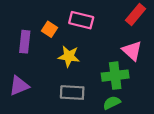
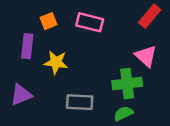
orange square: (50, 29) -> (48, 21), moved, turned 35
yellow star: (69, 56) -> (56, 62), moved

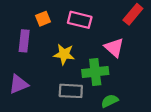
pink triangle: (146, 56) -> (114, 48), moved
yellow star: (56, 62) -> (64, 54), moved
green cross: (127, 84) -> (95, 72), moved

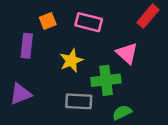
yellow star: (64, 54) -> (71, 61), turned -30

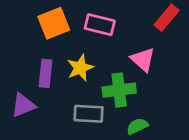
orange square: (48, 21) -> (54, 23), size x1.6
purple rectangle: (27, 46) -> (45, 73), moved

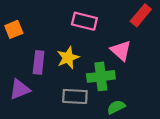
orange square: (54, 23) -> (14, 29), moved, size x0.7

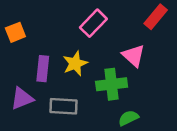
pink rectangle: (84, 21) -> (93, 23), turned -60
gray rectangle: (75, 96) -> (64, 106), moved

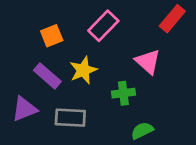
orange square: (15, 32) -> (52, 36), moved
purple rectangle: (43, 69) -> (47, 76), turned -55
green cross: (112, 84) -> (123, 93), size x0.7

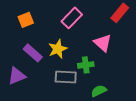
orange square: (52, 36) -> (26, 20), moved
gray rectangle: (70, 118) -> (66, 77), moved

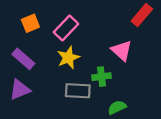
pink rectangle: (72, 18) -> (66, 28), moved
purple rectangle: (33, 53) -> (23, 59), moved

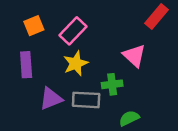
purple rectangle: (23, 59) -> (26, 65), turned 45
purple triangle: (20, 90) -> (51, 99), moved

